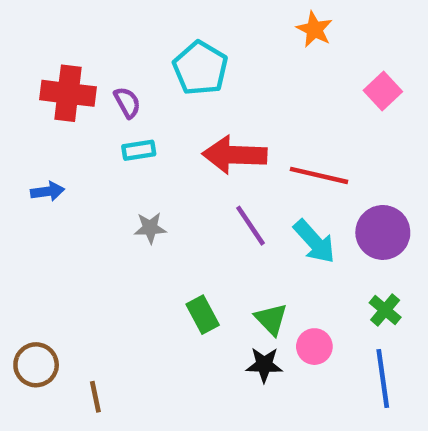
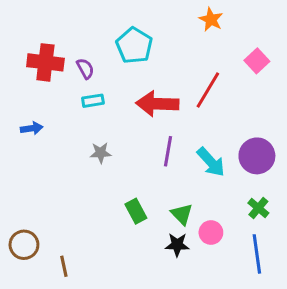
red line: (319, 175) -> (208, 90), moved, turned -72
purple line: (251, 226) -> (168, 151), turned 44

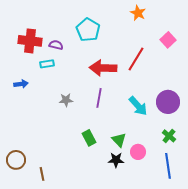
purple semicircle: (85, 69) -> (56, 45), turned -48
cyan rectangle: (93, 101) -> (47, 64), moved
purple line: (168, 151) -> (99, 98), moved

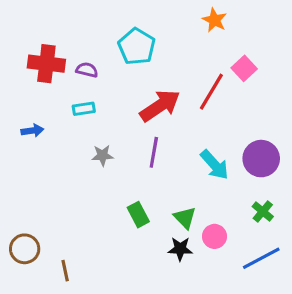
pink square: (168, 40) -> (244, 68), moved
cyan rectangle: (47, 64) -> (84, 109), moved
red arrow: (103, 68) -> (160, 106), turned 144
blue line: (168, 166) -> (261, 258), turned 70

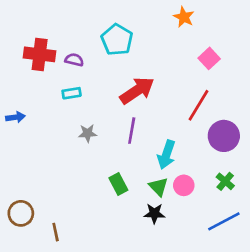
red line: (211, 92) -> (198, 105), moved
blue arrow: (32, 131) -> (15, 117), moved
cyan arrow: (214, 165) -> (166, 155), moved, turned 60
pink circle: (214, 236) -> (184, 185), moved

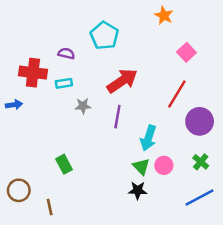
red cross: (40, 54) -> (33, 73), moved
gray star: (88, 133) -> (83, 106), moved
green rectangle: (118, 184) -> (64, 164), moved

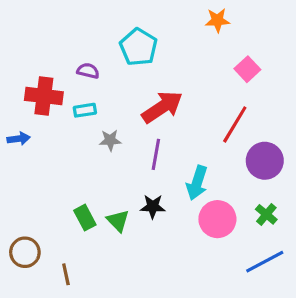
orange star: (164, 15) -> (217, 20), turned -30
pink circle: (164, 165) -> (217, 219), size x1.5
green triangle: (141, 167) -> (118, 221), moved
black star: (138, 190) -> (153, 206), moved

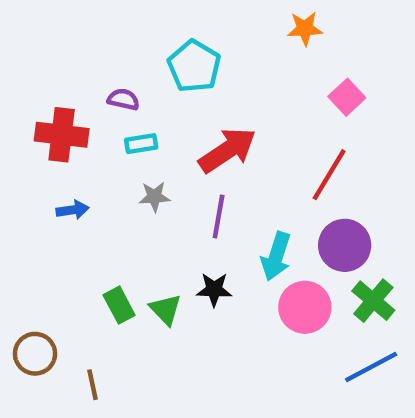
cyan rectangle: (85, 110) -> (141, 144), moved
blue arrow: (19, 139) -> (73, 210), moved
purple circle: (265, 161) -> (345, 245), moved
green cross: (266, 214) -> (373, 301), size x1.4

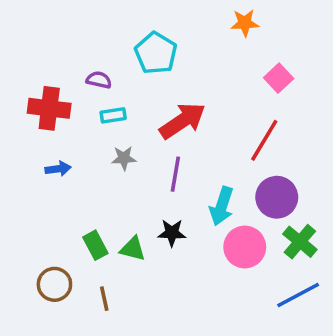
green triangle: (165, 309) -> (133, 249), turned -32
brown circle: (35, 354) -> (54, 284), moved
brown line: (93, 385) -> (104, 299), moved

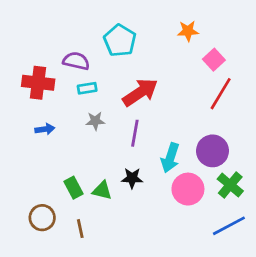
orange star: (245, 23) -> (188, 31), moved
purple semicircle: (99, 80) -> (76, 61), size x1.4
red line: (264, 140) -> (221, 94), moved

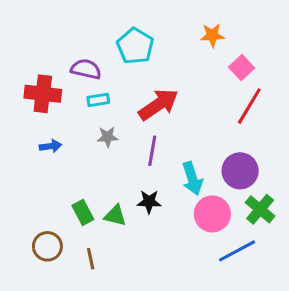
cyan arrow: (170, 158) -> (192, 179), turned -36
blue line: (229, 226) -> (237, 251), moved

